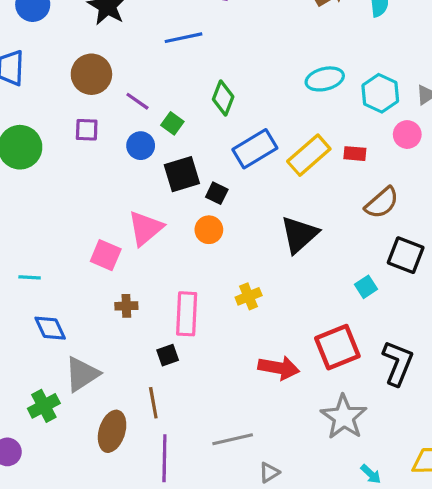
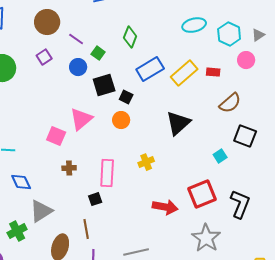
purple square: (87, 130) -> (44, 57), turned -35

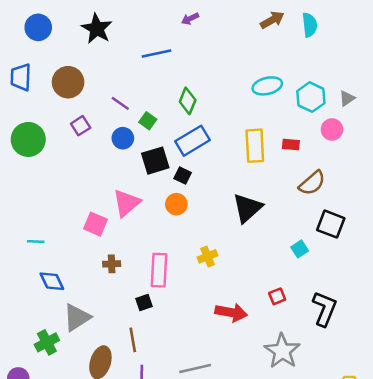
brown circle: (47, 22) -> (68, 82), moved
blue rectangle: (150, 69) -> (193, 141), moved
yellow rectangle: (184, 73) -> (255, 146), turned -52
red square: (202, 194) -> (277, 296), size x0.5

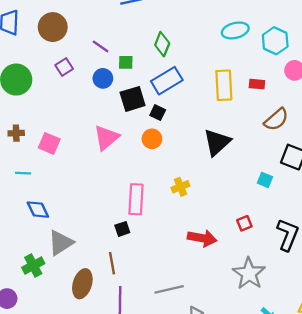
green square: (148, 121) -> (126, 62), turned -35
pink square: (95, 224) -> (49, 143), moved
cyan square: (300, 249) -> (265, 180), turned -35
brown cross: (112, 264) -> (16, 133), moved

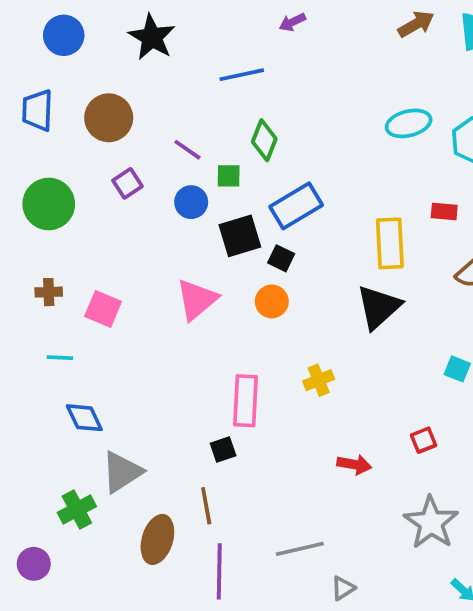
green diamond: (162, 44) -> (264, 140), moved
yellow rectangle: (224, 85) -> (390, 243), moved
red arrow: (202, 238) -> (354, 465), size x0.7

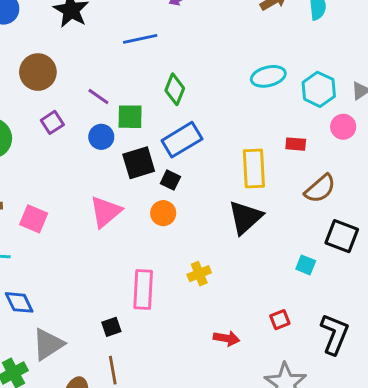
green diamond: (264, 140) -> (175, 89), moved
green square: (229, 176) -> (130, 117), size x1.4
black square: (223, 450) -> (111, 327), moved

